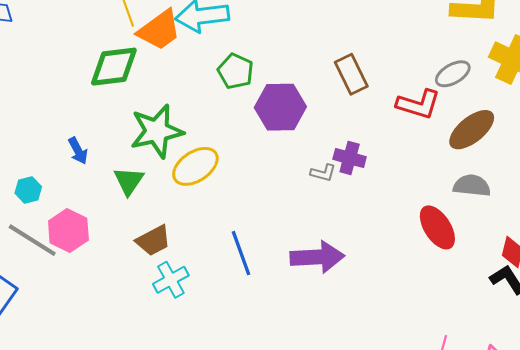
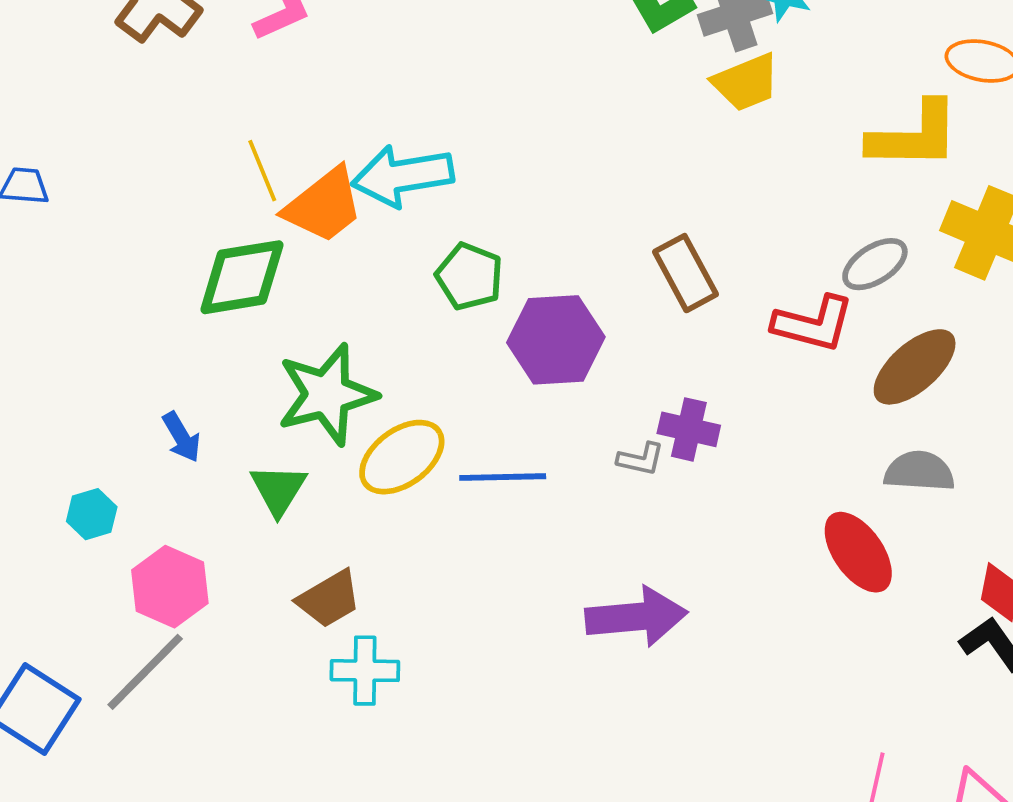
gray line: (32, 240) -> (145, 672), moved, turned -75
blue line: (241, 253) -> (503, 477), moved, turned -69
cyan cross: (171, 280) -> (365, 671), turned 32

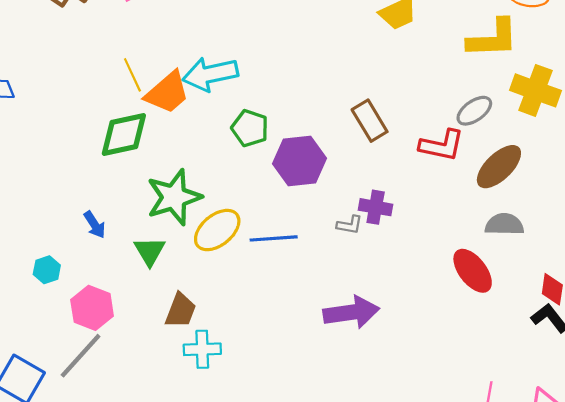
brown trapezoid: (329, 599) -> (181, 310), turned -36

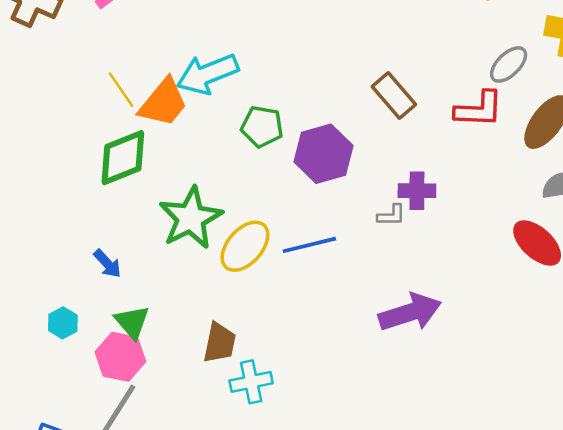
green triangle: (150, 251) -> (132, 322), moved

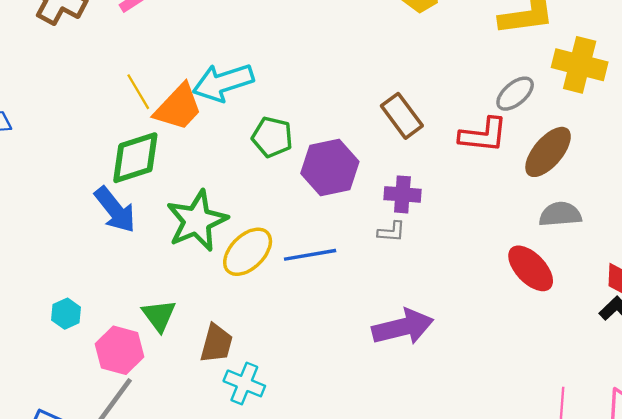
purple cross: (417, 191) -> (402, 194), moved
blue arrow: (107, 264) -> (115, 210), moved, size x1.6
green triangle: (132, 322) -> (159, 315), moved
cyan cross: (251, 382) -> (244, 383), turned 30

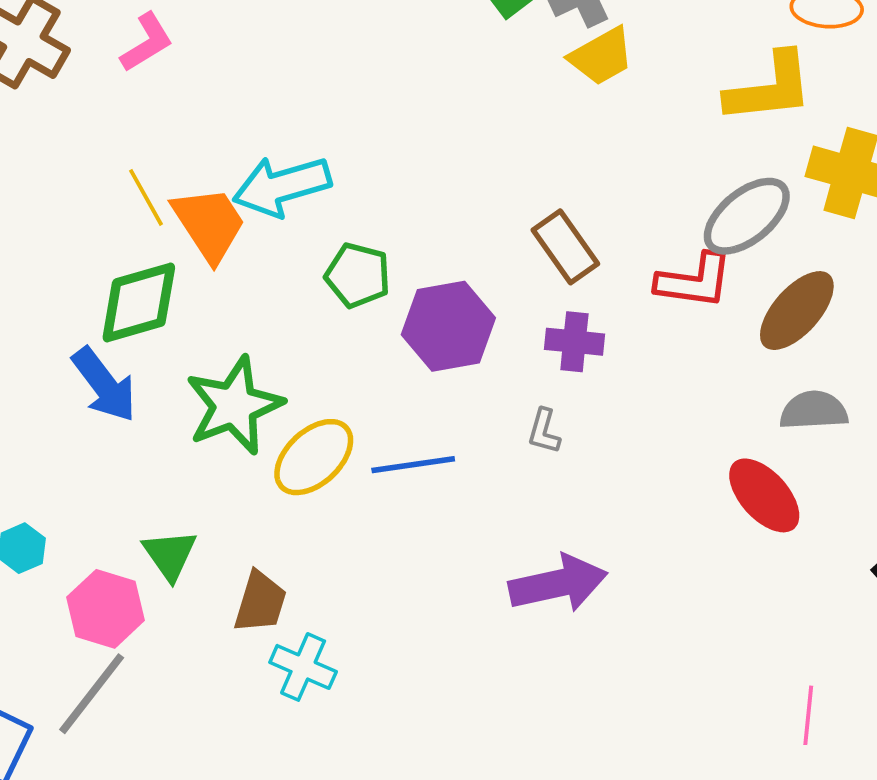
gray ellipse: (515, 94) -> (747, 216), size x1.4
orange trapezoid: (178, 107) -> (209, 224), turned -78
purple cross: (402, 194) -> (574, 342), moved
gray L-shape: (391, 232) -> (544, 431), turned 100

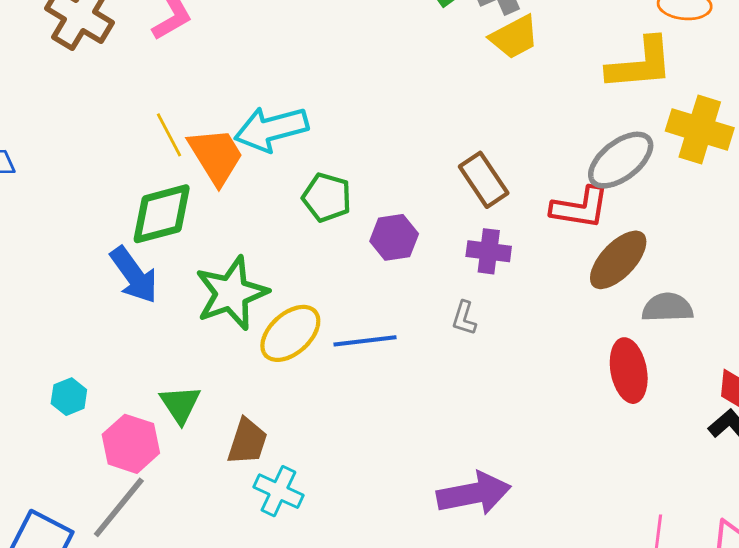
brown ellipse: (797, 311) -> (618, 260), moved
purple hexagon: (448, 326) -> (394, 237), size x0.7
red ellipse: (764, 495) -> (629, 371), turned 30
purple arrow: (558, 584) -> (474, 493), moved

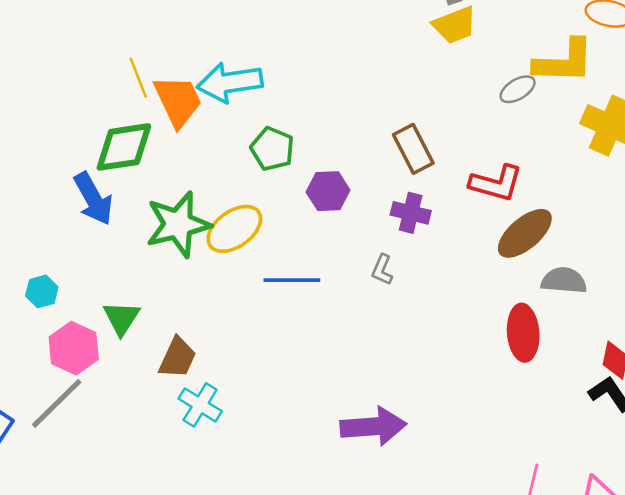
gray ellipse: (621, 160) -> (518, 89), moved, size x0.6
yellow ellipse: (290, 333) -> (234, 229), moved
cyan hexagon: (69, 397) -> (42, 291), moved

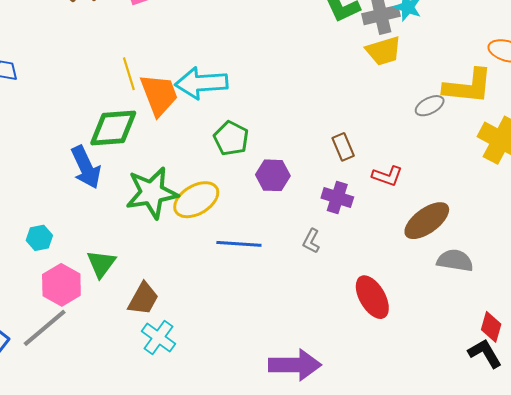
brown rectangle: (413, 149) -> (343, 147), size x0.7
red L-shape: (496, 183) -> (387, 176), moved, size x0.7
red ellipse: (523, 333) -> (372, 297), moved, turned -30

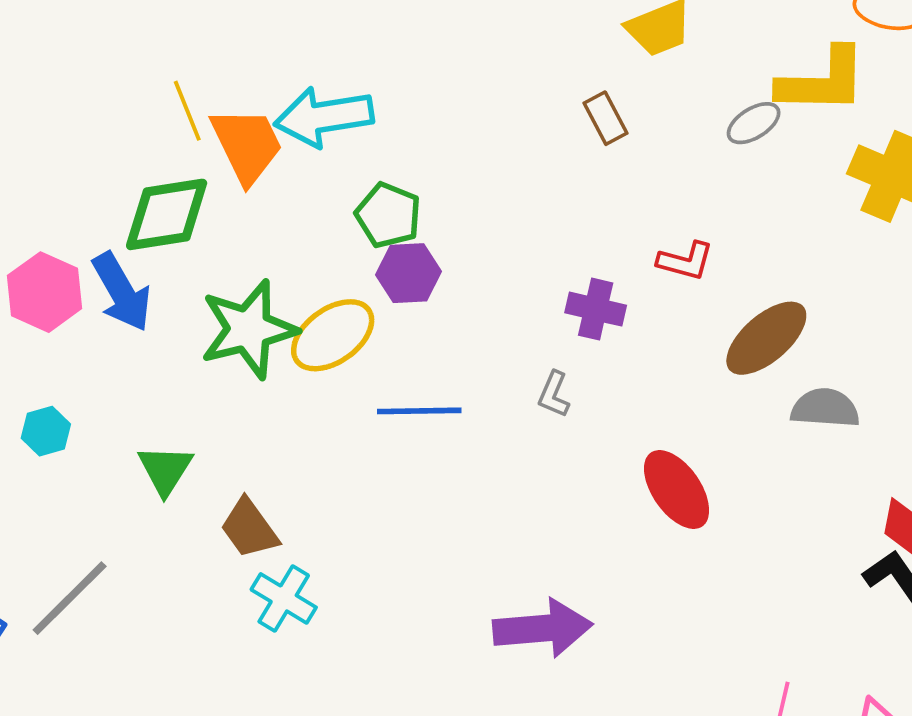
brown rectangle: (343, 147) -> (606, 118), moved
purple hexagon: (273, 175) -> (408, 273), moved
pink hexagon: (61, 285) -> (45, 292), moved
brown trapezoid: (143, 299) -> (249, 528), turned 120

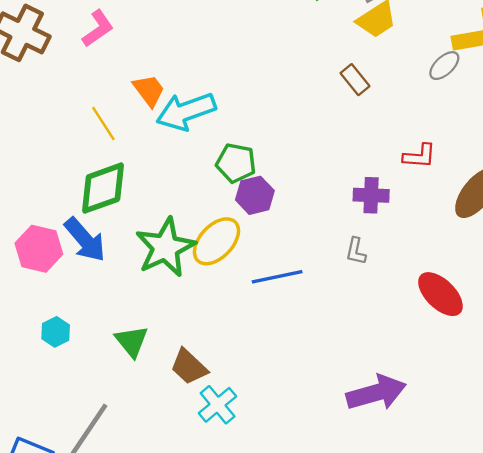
orange trapezoid: (247, 145) -> (149, 90), moved, size x0.7
cyan cross: (284, 598) -> (218, 405), turned 30

